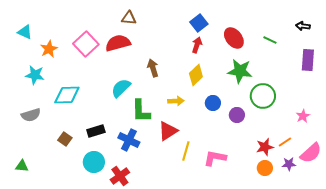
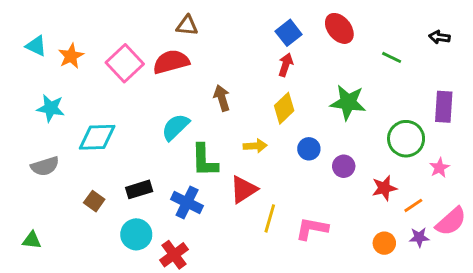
red ellipse: (234, 38) -> (339, 28), moved
orange star: (49, 49) -> (71, 56), moved
purple rectangle: (308, 60) -> (444, 107), moved
green circle: (263, 96) -> (406, 139), moved
red star: (265, 147) -> (384, 188), moved

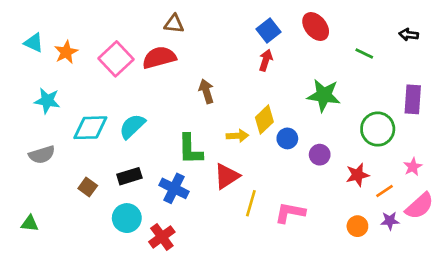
yellow diamond: (284, 108) -> (264, 120), moved
cyan semicircle: (175, 127) -> (132, 126), moved
pink star: (439, 168) -> (413, 167), moved

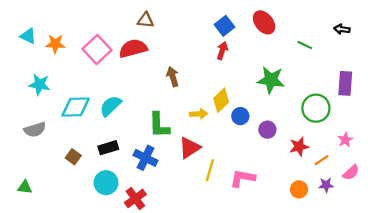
orange star: (66, 52) -> (55, 44), turned 30
pink semicircle: (420, 206) -> (351, 173), size x0.7

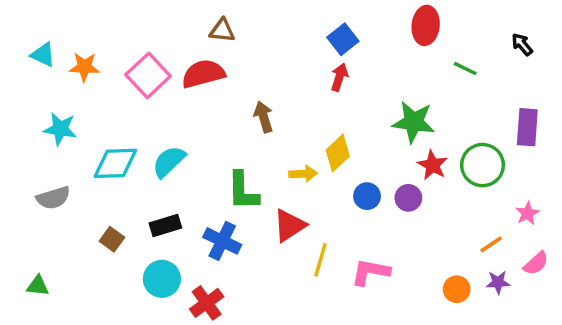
red ellipse: (264, 22) -> (426, 25), moved, turned 45
black arrow: (342, 29) -> (522, 44), turned 42
blue circle: (240, 116) -> (367, 196), moved
red star: (299, 147) -> (433, 165), moved, turned -30

